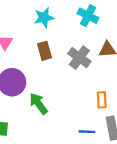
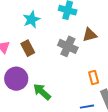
brown rectangle: (44, 51) -> (28, 48), moved

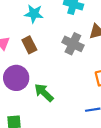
cyan star: (31, 19) -> (34, 14), turned 30

